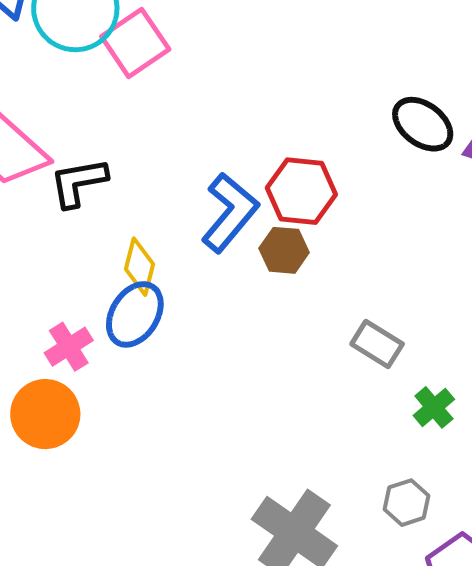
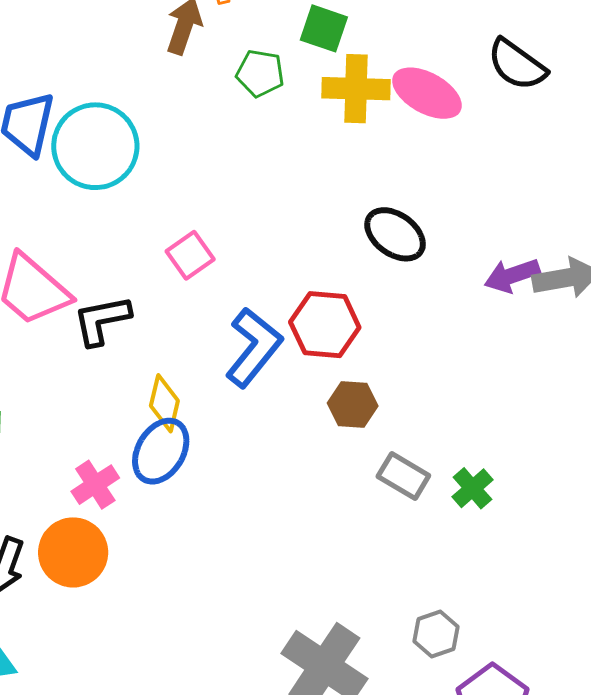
pink square: (135, 43) -> (190, 255), moved, size x0.7
black ellipse: (423, 124) -> (395, 234), moved
brown hexagon: (284, 250) -> (353, 405), moved
green cross: (434, 407) -> (473, 488), moved

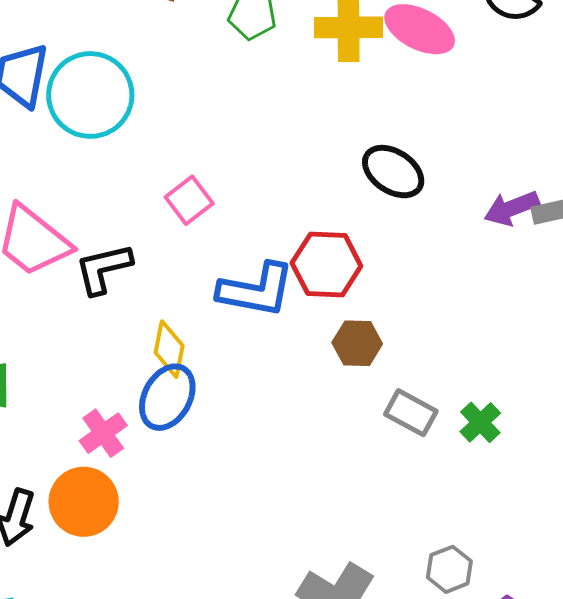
blue L-shape: (254, 347) -> (256, 290), turned 64

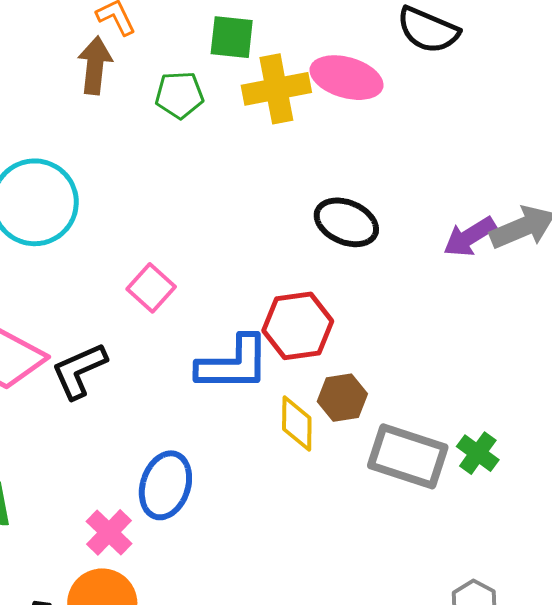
yellow diamond: (169, 349) -> (297, 424), moved
gray rectangle: (411, 413) -> (408, 456), size x1.5

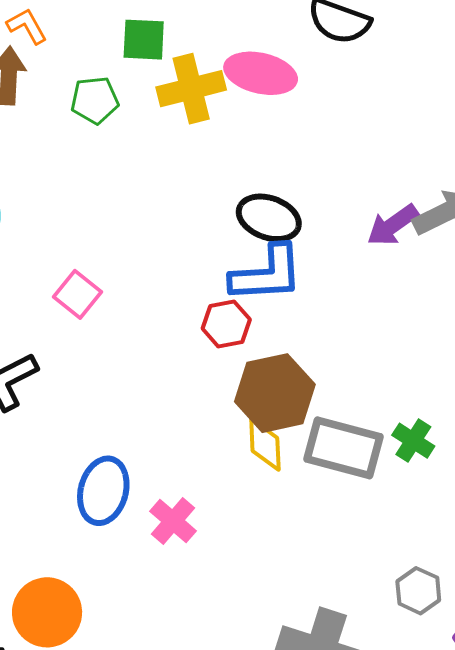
red hexagon: (298, 326) -> (226, 324), size x0.7
blue L-shape: (233, 364) -> (267, 274), moved
brown hexagon: (342, 398) -> (275, 393), size x1.6
yellow diamond: (297, 424) -> (265, 444), moved
pink cross: (109, 532) -> (173, 521), moved

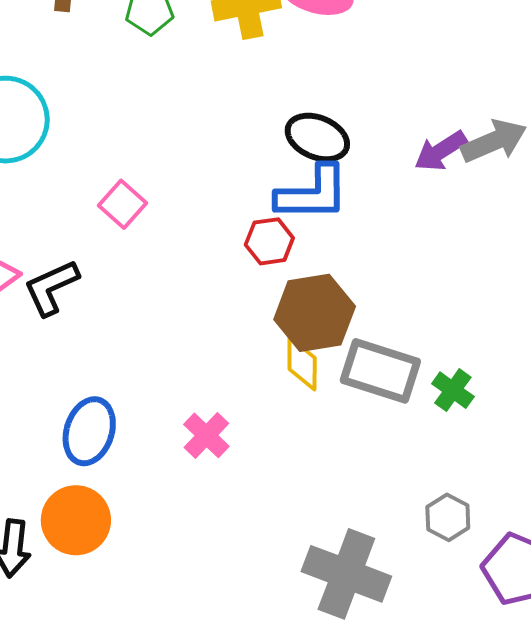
green cross: (413, 441) -> (453, 390), moved
blue ellipse: (103, 491) -> (89, 431), moved

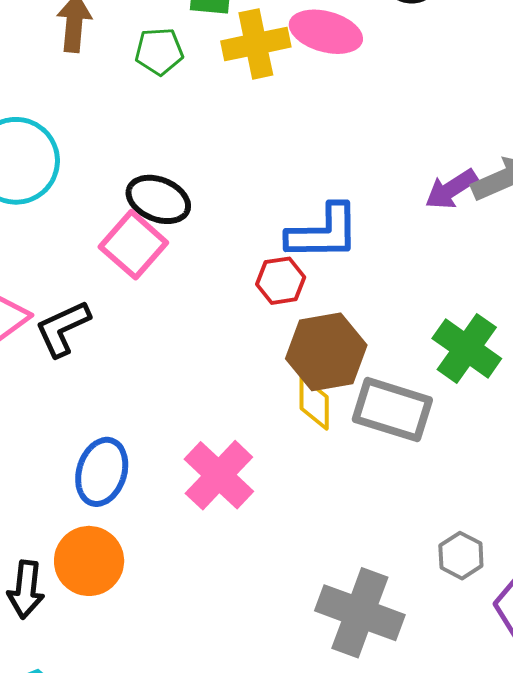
black ellipse: (317, 137) -> (158, 199), moved
pink square: (123, 204) -> (133, 245), size x1.4
green cross: (453, 390) -> (467, 348), moved, size x1.6
pink cross: (206, 435) -> (219, 475), size x1.5

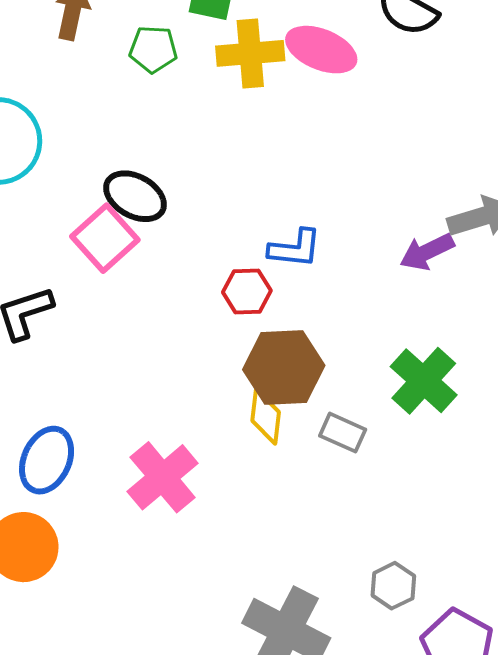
purple arrow: (451, 189) -> (427, 252), moved
blue L-shape: (323, 232) -> (295, 249), size x0.7
gray rectangle: (392, 410) -> (343, 433), size x0.6

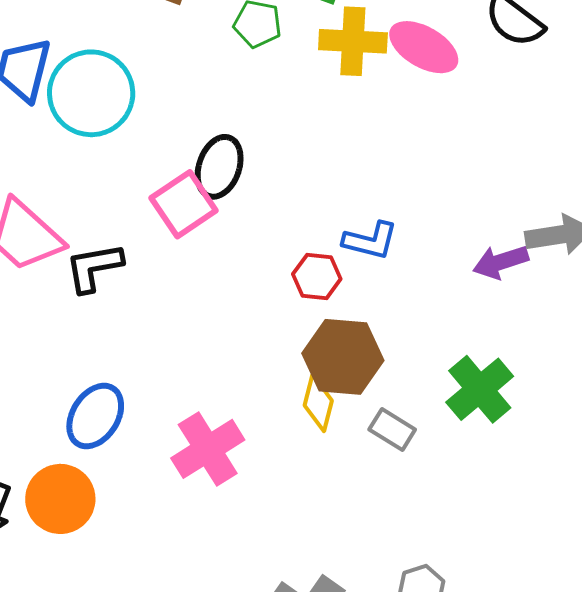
black ellipse: (135, 196) -> (219, 167), turned 72

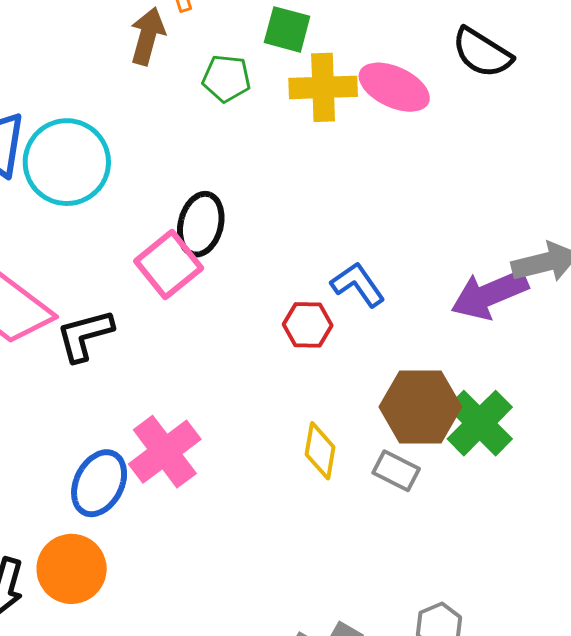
blue L-shape: (370, 241) -> (358, 284), turned -134
purple arrow: (501, 262) -> (489, 294), size x1.4
brown hexagon: (343, 357) -> (420, 407), moved
pink cross: (208, 449) -> (165, 452), moved

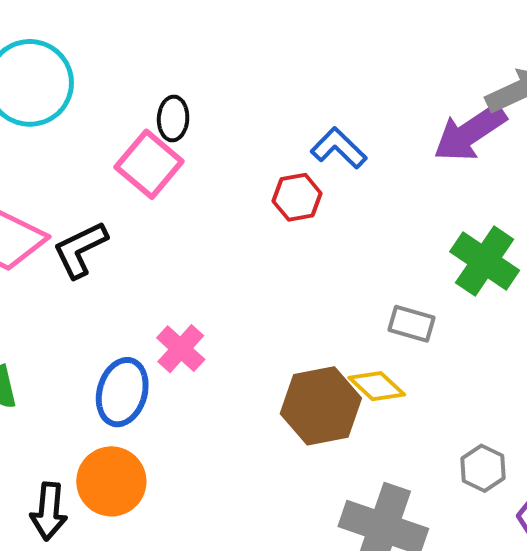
black ellipse: (201, 224) -> (173, 119), size x0.7
brown hexagon: (420, 407) -> (321, 406), moved
yellow diamond: (320, 451) -> (377, 386), moved, turned -46
pink cross: (165, 452) -> (181, 349), size x0.7

